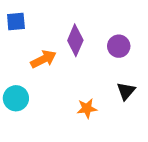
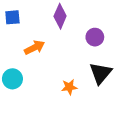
purple diamond: (75, 40) -> (60, 16), moved
black triangle: (126, 91) -> (101, 73), size x1.5

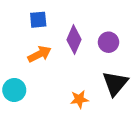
purple diamond: (60, 16) -> (74, 40), moved
blue square: (12, 17) -> (38, 20), moved

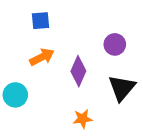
purple diamond: (74, 40) -> (78, 71), moved
orange star: (79, 99) -> (83, 119), moved

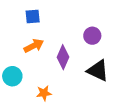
black triangle: (122, 88) -> (98, 71), turned -45
orange star: (83, 119) -> (44, 93), moved

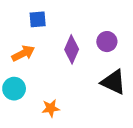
orange arrow: (34, 46) -> (23, 53), moved
purple diamond: (63, 57) -> (72, 49), moved

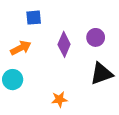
black triangle: (113, 82) -> (101, 74), turned -45
orange star: (51, 108) -> (59, 99), moved

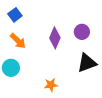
blue square: (34, 18) -> (15, 15), moved, turned -32
orange arrow: (21, 48) -> (18, 41), turned 72

